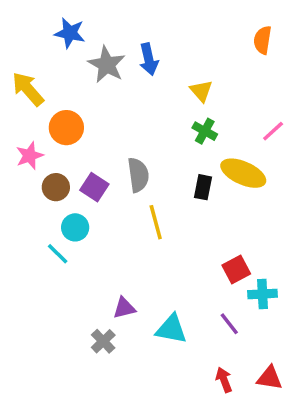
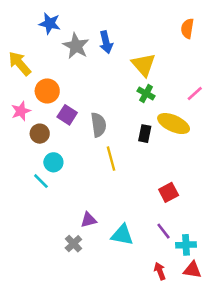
yellow triangle: (201, 91) -> (144, 65), size x1.5
purple square: (94, 187) -> (67, 115), moved
cyan cross: (263, 294) -> (186, 245), moved

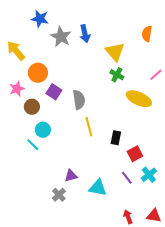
orange semicircle: (187, 28) -> (147, 34), moved
black rectangle: (145, 134) -> (116, 138), moved
purple line: (164, 231) -> (127, 178), moved
cyan cross: (186, 245) -> (149, 175), moved, turned -35

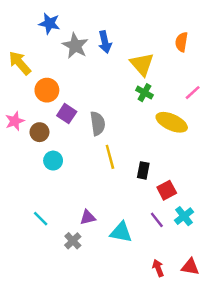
pink star: (17, 89) -> (15, 121), moved
cyan line: (33, 145) -> (41, 219), moved

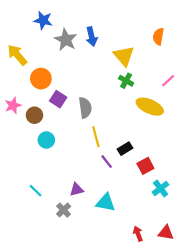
black rectangle: (143, 170) -> (125, 149), turned 48
purple line: (157, 220) -> (107, 162), moved

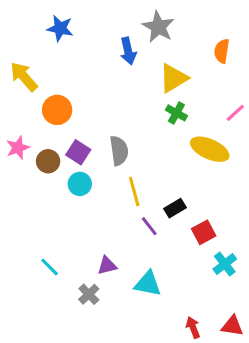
gray star: (66, 40) -> (158, 27), moved
yellow triangle: (124, 56) -> (173, 78), turned 40
purple square: (58, 99) -> (78, 152), moved
cyan circle: (46, 140) -> (80, 184), moved

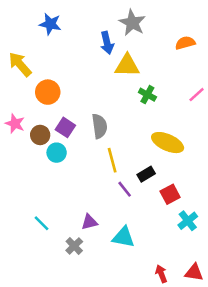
orange semicircle: (222, 51) -> (185, 43), turned 66
yellow triangle: (173, 78) -> (127, 66), moved, turned 32
pink star: (18, 148) -> (15, 124), turned -30
yellow ellipse: (210, 149) -> (168, 143), moved
cyan circle: (80, 184) -> (57, 153), moved

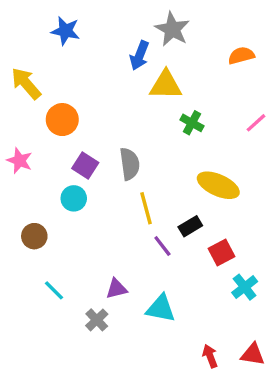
blue arrow: (107, 43) -> (139, 55), turned 35
brown circle: (40, 135) -> (34, 236), moved

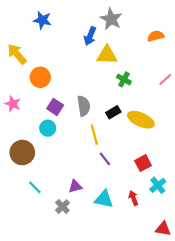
black rectangle: (190, 226) -> (113, 112), moved
brown circle: (34, 236) -> (22, 153), size x1.5
red arrow: (210, 356) -> (133, 198), moved

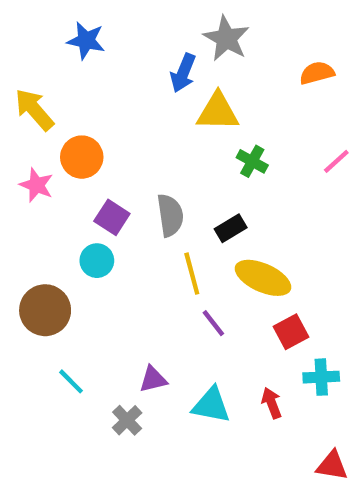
pink star: (13, 104) -> (36, 185), moved
yellow ellipse: (141, 120) -> (263, 278), moved
cyan cross: (158, 185) -> (321, 377), turned 35

